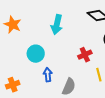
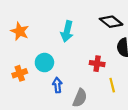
red cross: (85, 55) -> (97, 64), turned 32
orange cross: (13, 85) -> (20, 73), moved

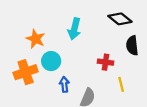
orange star: (20, 31) -> (36, 39), moved
orange cross: (20, 73) -> (26, 72), size x1.5

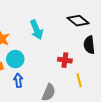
cyan arrow: (74, 29) -> (37, 30), turned -36
blue arrow: (64, 84) -> (18, 80), moved

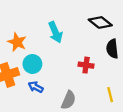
blue arrow: (18, 80) -> (36, 87), turned -56
yellow line: (79, 80) -> (110, 95), moved

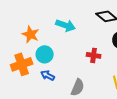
cyan arrow: (55, 32) -> (66, 25), turned -48

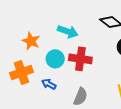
cyan circle: (45, 54) -> (55, 59), moved
red cross: (94, 55) -> (80, 59), moved, size x1.5

